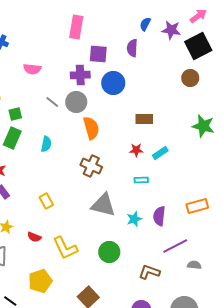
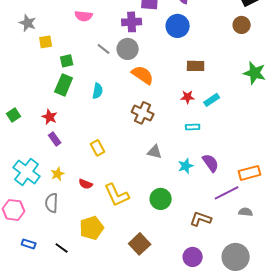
blue circle: (113, 83) -> (178, 26), moved
orange semicircle: (91, 128) -> (143, 75), turned -40
gray triangle: (103, 205) -> (155, 152), size x0.6
orange rectangle: (197, 206) -> (250, 173), moved
purple semicircle: (159, 216) -> (211, 163), turned 138

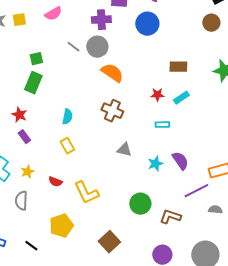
pink semicircle: (84, 16) -> (53, 14), turned -36
yellow square: (46, 42) -> (19, 20), moved
brown rectangle: (196, 66) -> (178, 67), moved
cyan semicircle: (98, 91) -> (67, 117), moved
green circle: (161, 199) -> (140, 204), moved

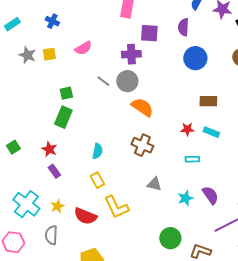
blue circle: (147, 24) -> (195, 58), moved
cyan rectangle: (181, 98) -> (211, 132), turned 56
red semicircle: (55, 182) -> (85, 216), size x1.6
yellow L-shape: (86, 193) -> (116, 207), moved

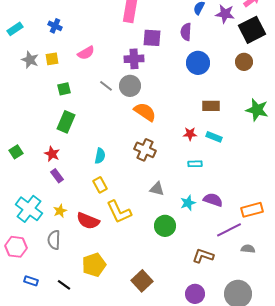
green square: (66, 93) -> (64, 89), moved
purple semicircle: (210, 195) -> (213, 200), turned -36
green circle: (170, 238) -> (165, 226), moved

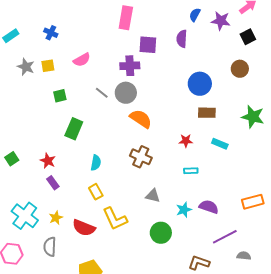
black square: (252, 30) -> (248, 37), size x0.6
blue circle: (198, 63) -> (200, 84), moved
green rectangle: (66, 122) -> (74, 129), moved
cyan rectangle: (214, 137) -> (220, 144), moved
orange rectangle: (252, 210) -> (253, 202), moved

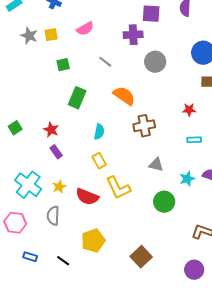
gray circle: (126, 93) -> (155, 62), moved
orange semicircle: (141, 119) -> (124, 96), moved
brown cross: (141, 157) -> (144, 126), turned -35

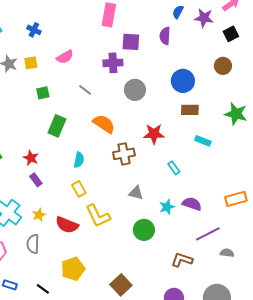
red star: (189, 110) -> (154, 134), moved, size x1.5
cyan rectangle: (194, 140) -> (174, 168), turned 56

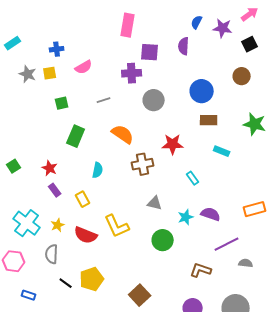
blue cross: (34, 30) -> (57, 49), moved, turned -32
gray line: (85, 90) -> (104, 100), turned -56
yellow rectangle: (79, 189) -> (83, 199), moved
black line: (43, 289) -> (66, 283), moved

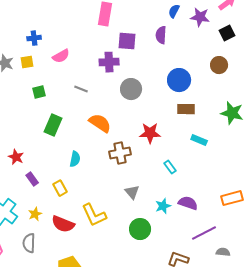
gray line: (104, 100) -> (81, 89), turned 40
red star: (50, 168) -> (16, 157), moved
gray triangle: (155, 203) -> (132, 192), turned 35

